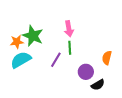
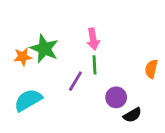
orange semicircle: (107, 58) -> (151, 69), moved
cyan semicircle: (21, 60) -> (28, 100), moved

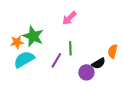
pink arrow: (93, 39) -> (69, 18), moved, turned 56
cyan semicircle: (28, 100) -> (24, 59), moved
black semicircle: (132, 115) -> (99, 63), moved

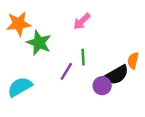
orange star: (17, 42) -> (19, 24), moved, size x1.5
cyan semicircle: (24, 59) -> (20, 87), moved
black semicircle: (99, 63) -> (116, 75), size x1.5

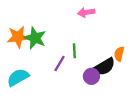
pink arrow: (82, 21) -> (86, 12), moved, turned 35
orange star: (19, 24) -> (18, 37), moved

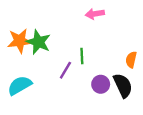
black semicircle: (104, 67) -> (123, 85), moved, turned -85

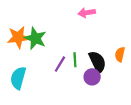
green line: (82, 56) -> (75, 60), moved
cyan semicircle: (20, 85) -> (18, 78), turned -45
black semicircle: (123, 85) -> (97, 62), moved

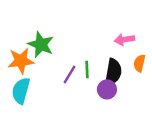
pink arrow: (87, 13) -> (124, 40), moved
orange star: (18, 37) -> (21, 61), moved
black semicircle: (97, 62) -> (113, 72), turned 35

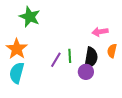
green star: (41, 45) -> (30, 17), moved
orange star: (21, 61) -> (17, 49), turned -30

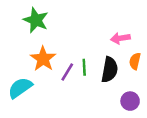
orange star: (17, 49) -> (43, 59), moved
purple circle: (86, 72) -> (130, 101), moved
cyan semicircle: (17, 73) -> (20, 88), turned 40

